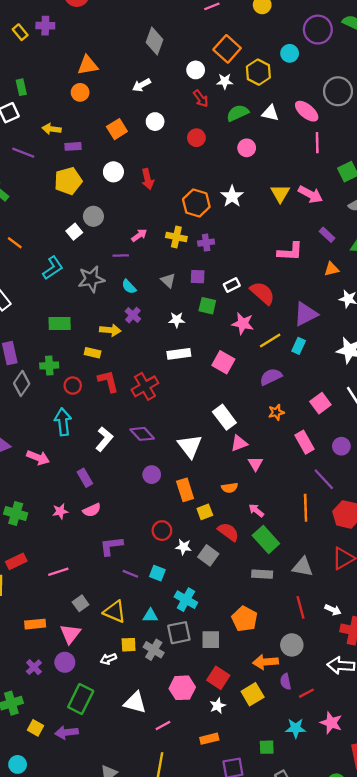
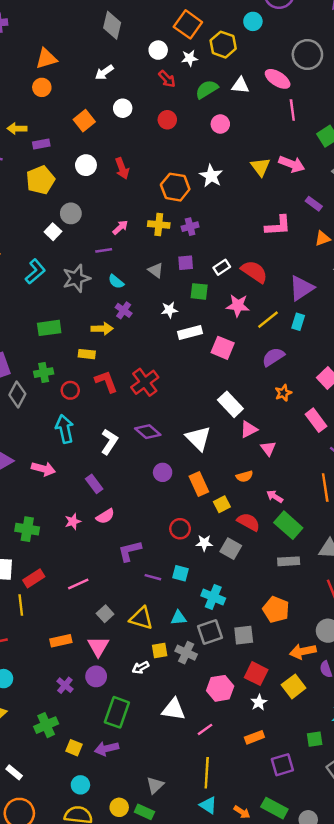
white rectangle: (179, 354) -> (190, 333), moved
cyan circle: (18, 764) -> (80, 785), moved

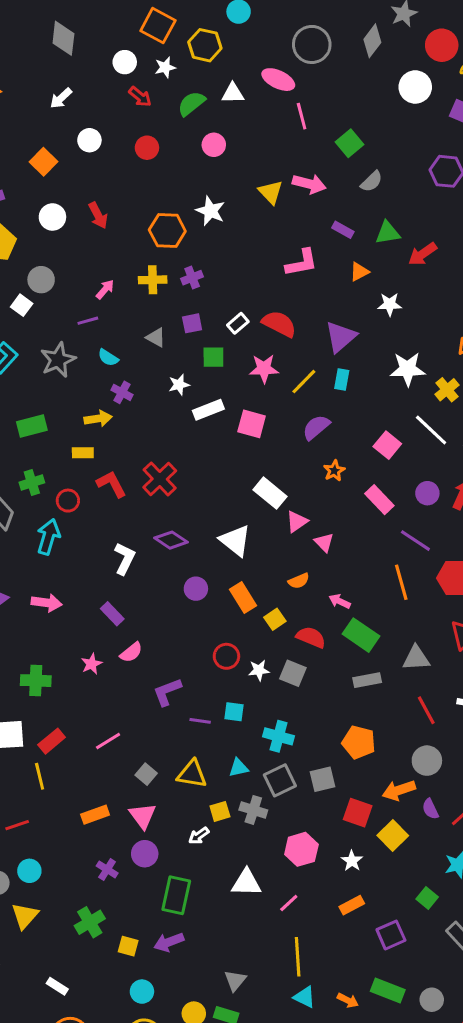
cyan arrow: (65, 429) -> (48, 537), moved, turned 36
red square: (256, 674) -> (358, 813), moved
green square: (315, 739) -> (427, 898), turned -35

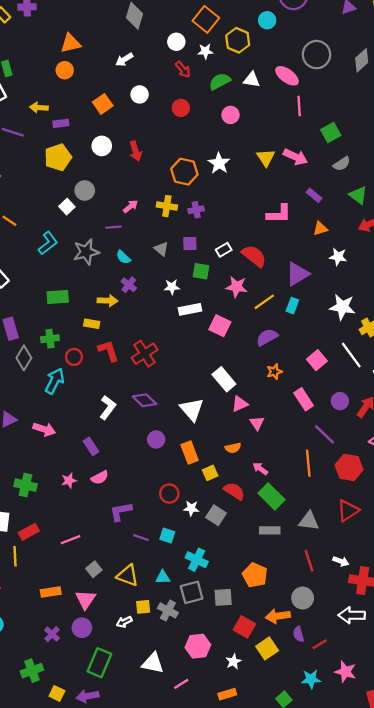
green triangle: (388, 233) -> (358, 195), moved, turned 36

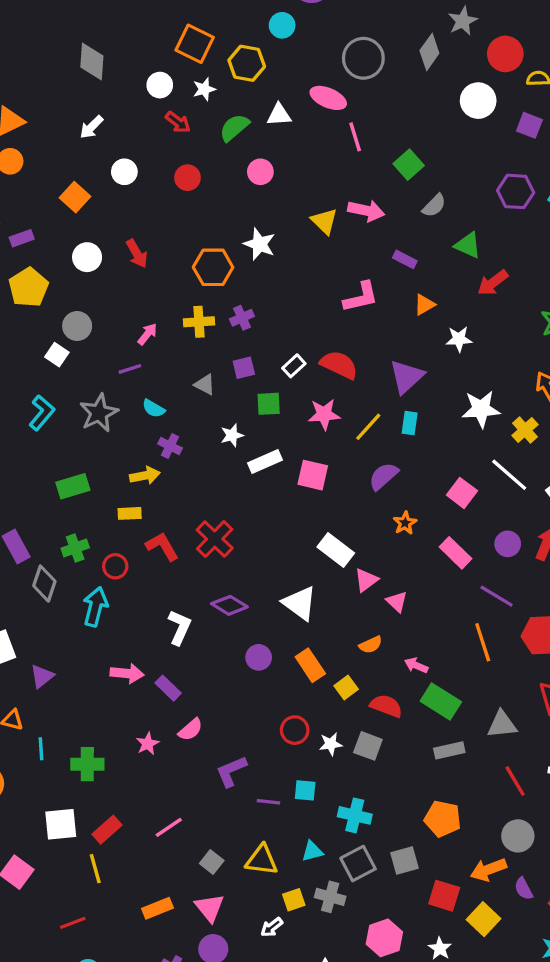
pink arrow: (44, 429) -> (127, 673), moved

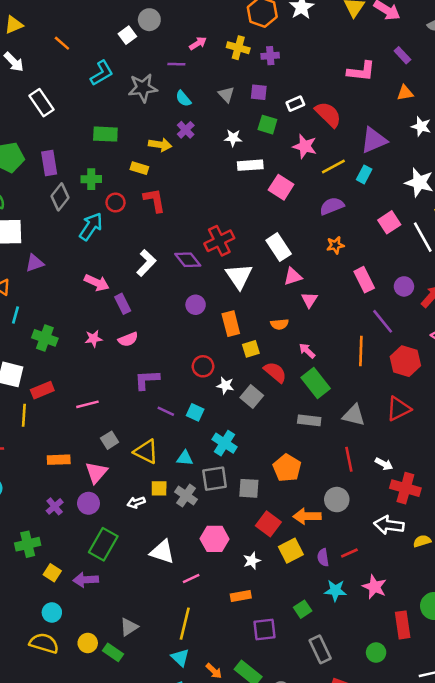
pink square: (462, 493) -> (389, 222), moved
red cross: (215, 539) -> (219, 241), moved
purple semicircle: (524, 889) -> (323, 557), moved

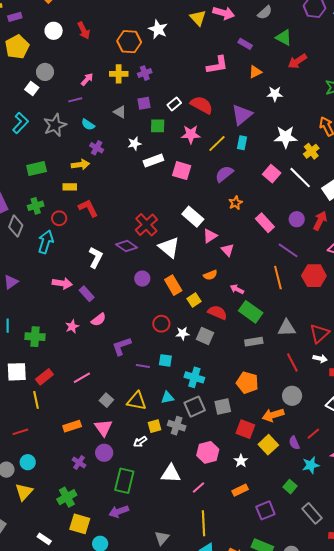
red triangle: (398, 409) -> (319, 333), moved
yellow square: (52, 573) -> (80, 524), moved, size x1.5

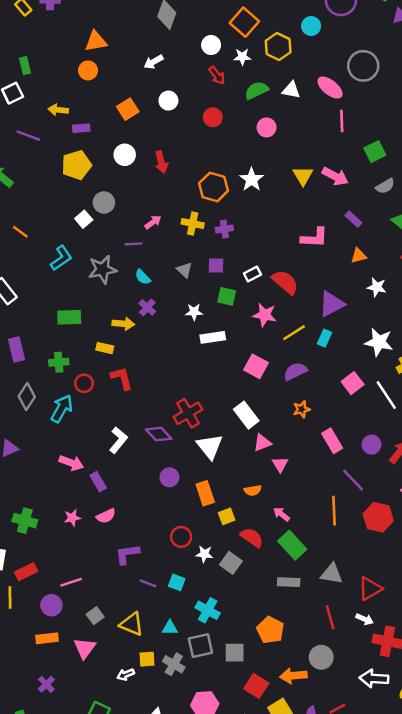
pink square: (182, 171) -> (256, 366), moved
gray diamond: (16, 226) -> (27, 396), moved
purple circle: (104, 453) -> (51, 605), moved

